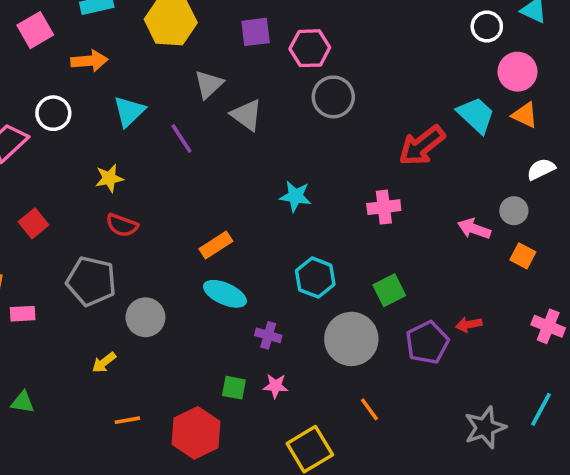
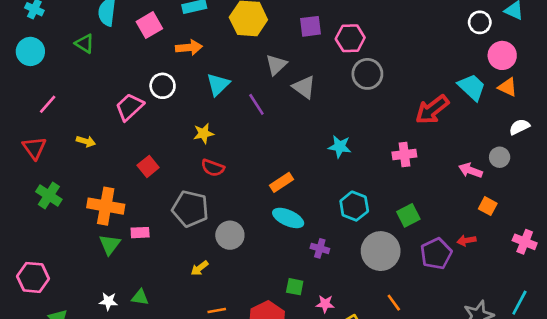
orange square: (523, 256) -> (488, 206), moved
pink star: (275, 386) -> (325, 304), moved

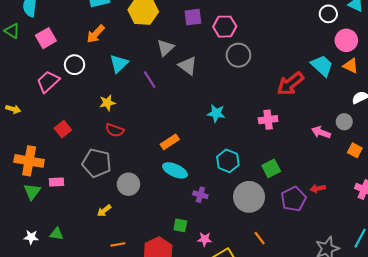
pink square: (149, 25) -> (46, 38), moved
orange arrow: (189, 48) -> (96, 34), turned 138
orange square: (488, 206) -> (355, 150), moved

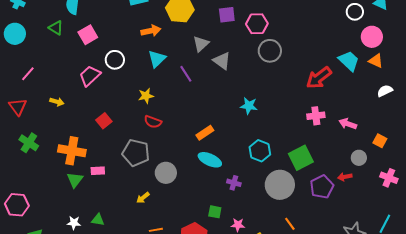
orange arrow: (96, 34) -> (151, 31), moved, turned -144
pink cross: (268, 120) -> (316, 116), moved
gray circle: (344, 122) -> (359, 158), moved
green square: (271, 168) -> (301, 158), size x1.4

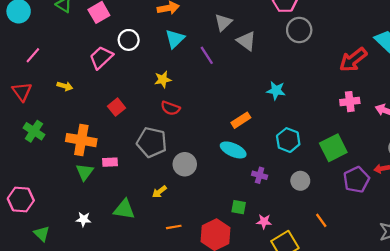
orange rectangle: (205, 133) -> (241, 120), moved
gray circle: (280, 185) -> (300, 181), moved, size x0.6
green triangle: (98, 220) -> (124, 209), moved, size x1.5

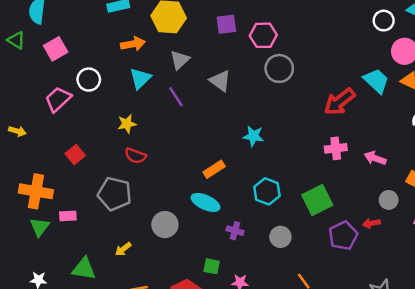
gray triangle: (223, 22) -> (180, 60), moved
gray circle: (185, 164) -> (165, 225), moved

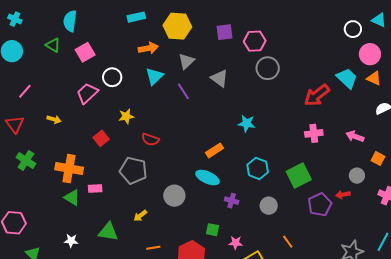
yellow star: (127, 124) -> (126, 116), moved
pink arrow: (375, 158) -> (355, 136), moved
green triangle: (40, 227) -> (72, 198), turned -36

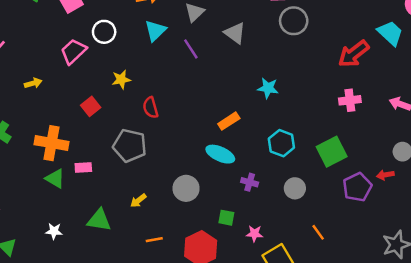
yellow arrow: (54, 119) -> (33, 83), turned -32
red semicircle: (150, 139) -> (151, 108), turned 54
gray circle: (174, 196) -> (186, 188), moved

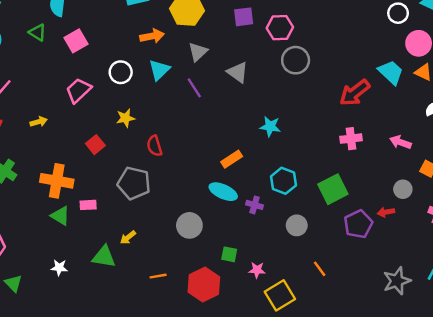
white circle: (104, 32) -> (121, 72), moved
purple cross: (250, 182) -> (255, 205), moved
yellow arrow: (138, 201) -> (128, 237), moved

